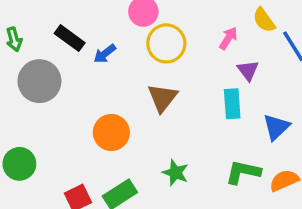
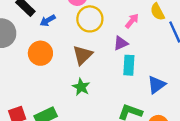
purple triangle: (248, 70) -> (121, 43), moved, turned 35
orange circle: (111, 133) -> (40, 53), moved
green star: (175, 173) -> (81, 87), moved

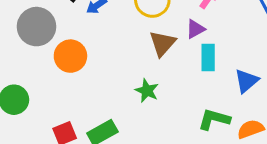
orange circle: (40, 53) -> (70, 56), moved
brown triangle: (83, 55) -> (162, 43), moved

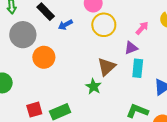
brown triangle: (162, 43) -> (107, 67), moved

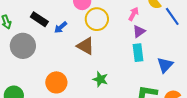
purple triangle: (131, 48) -> (139, 31), moved
orange circle: (44, 57) -> (56, 82), moved
brown triangle: (107, 67) -> (86, 46), moved, turned -36

